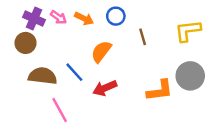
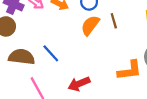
orange semicircle: (101, 51) -> (90, 25), moved
red arrow: (105, 88) -> (79, 84), moved

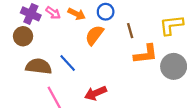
orange semicircle: (90, 25) -> (94, 35), moved
orange L-shape: (130, 70) -> (146, 54), moved

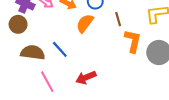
orange L-shape: (146, 54) -> (133, 41), turned -70

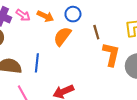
blue line: (60, 49) -> (37, 63), turned 48

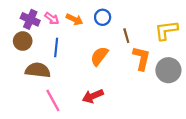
orange semicircle: (62, 36) -> (99, 56), moved
blue line: (37, 63) -> (56, 48), moved

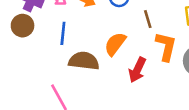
brown semicircle: (38, 70) -> (84, 61), moved
red arrow: (93, 96) -> (137, 70), moved, turned -42

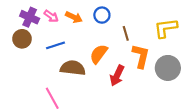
blue line: (63, 33) -> (55, 45), turned 66

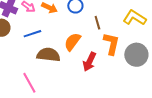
yellow L-shape: (166, 28) -> (134, 18), turned 40

